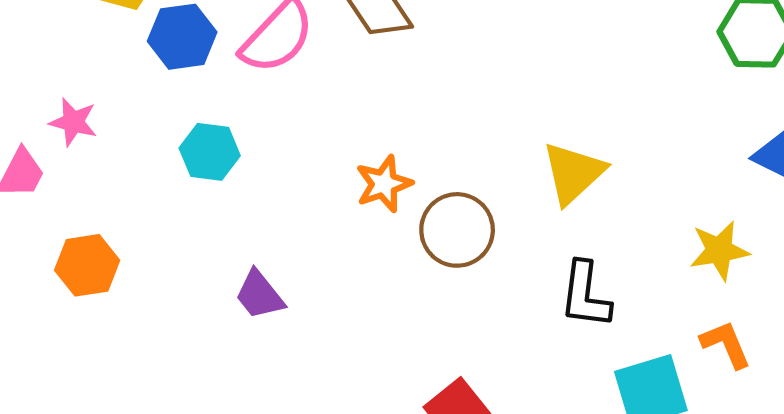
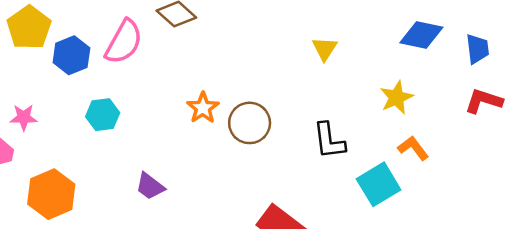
yellow triangle: (573, 173) -> (325, 49), moved, size x0.7
orange hexagon: (87, 265) -> (51, 194), size x1.4

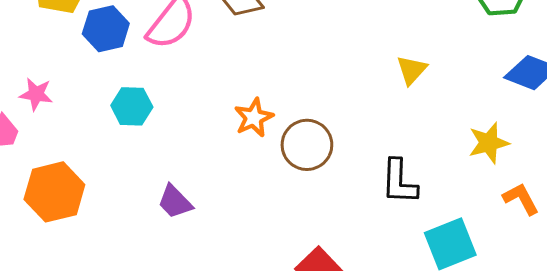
orange L-shape: (413, 148) -> (521, 199), moved

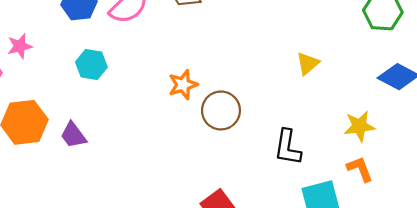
pink star: (36, 94) -> (20, 46), turned -30
orange L-shape: (521, 199) -> (360, 169), moved
purple trapezoid: (175, 202) -> (73, 135), moved

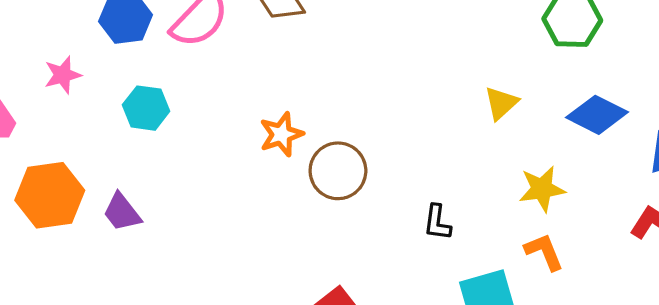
pink star: (20, 46) -> (63, 75), moved
yellow triangle: (308, 63) -> (501, 103), moved
black L-shape: (288, 147) -> (437, 222), size x0.7

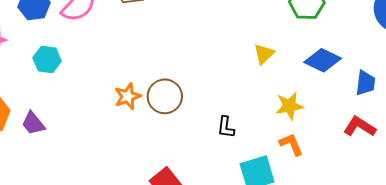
orange star: (281, 134) -> (128, 96), moved

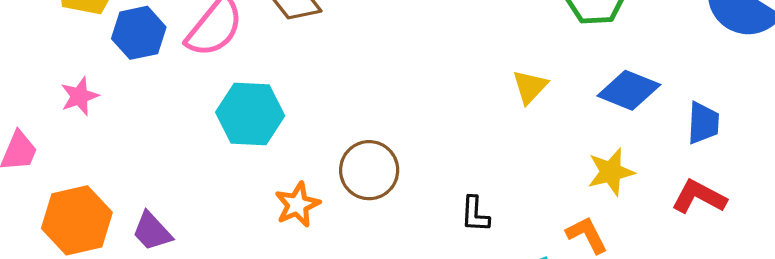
cyan hexagon: (47, 59) -> (250, 114), moved, size x1.4
orange star: (128, 96) -> (297, 205), moved
yellow star: (289, 106) -> (611, 172), moved

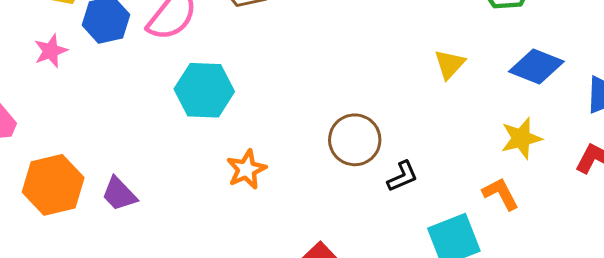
pink star: (79, 96) -> (51, 51), moved
brown circle: (369, 170) -> (355, 140), moved
black L-shape: (475, 214) -> (402, 176), turned -116

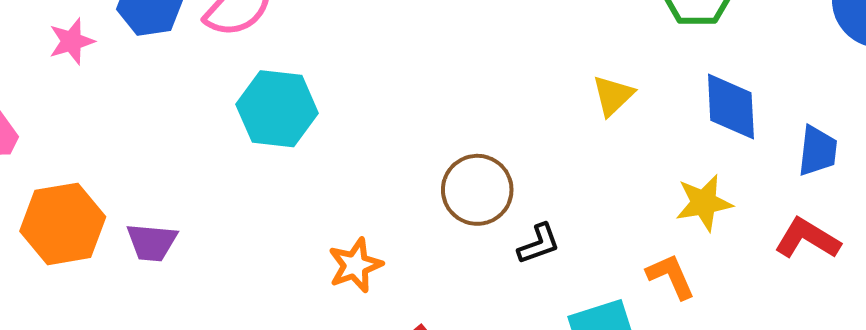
blue diamond: (536, 66) -> (731, 107), turned 62
orange star: (246, 169) -> (355, 265), moved
purple trapezoid: (119, 194) -> (152, 242), turned -45

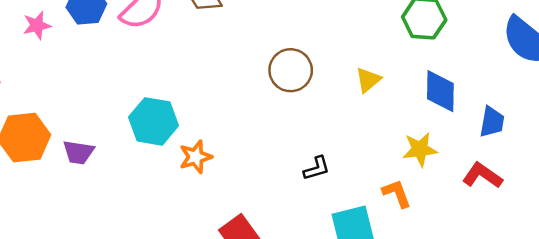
cyan hexagon: (277, 109) -> (153, 121), moved
brown circle: (477, 190) -> (291, 70), moved
orange star: (355, 265) -> (196, 157), moved

